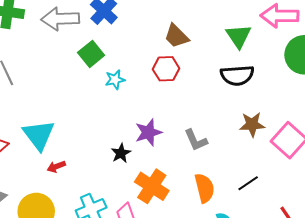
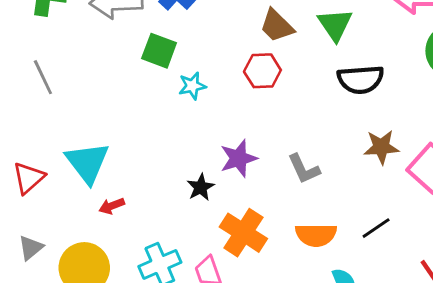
green triangle: (239, 36) -> (335, 25), moved
green square: (91, 54) -> (159, 51), turned -30
orange semicircle: (205, 188) -> (316, 235), turned 104

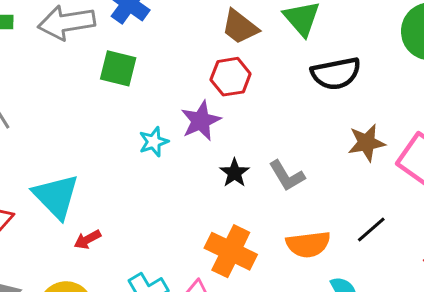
cyan star: (192, 86) -> (154, 142), moved
purple star: (239, 158) -> (201, 121), moved
black star: (201, 187) -> (235, 173), moved

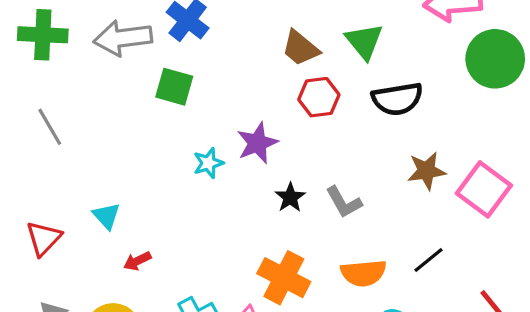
red hexagon: (231, 77) -> (319, 97), moved
cyan triangle: (56, 196) -> (107, 216), size x0.6

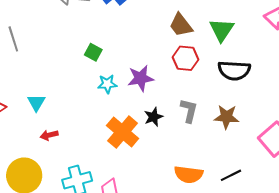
green square: (174, 87) -> (93, 52), moved, size x0.7
brown star: (426, 171) -> (226, 117), moved
gray L-shape: (344, 202) -> (189, 111), moved, turned -150
orange cross: (284, 278) -> (123, 132), moved

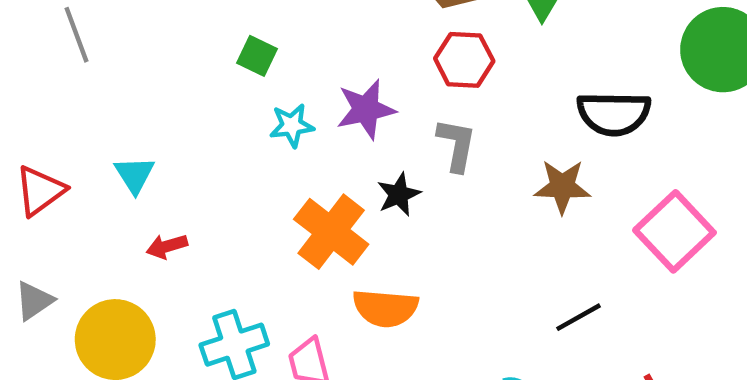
black semicircle: (234, 70) -> (614, 114), moved
gray L-shape: (189, 111) -> (457, 145), moved
orange semicircle: (189, 174) -> (385, 308), moved

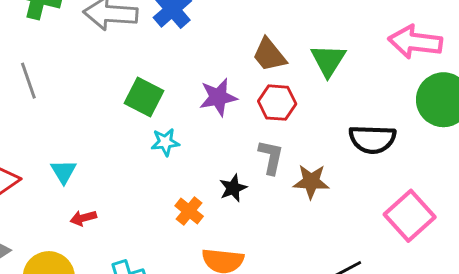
green square: (257, 56) -> (144, 97), size x1.5
purple star: (366, 109) -> (218, 97), moved
brown star: (562, 187) -> (311, 182), moved
orange cross: (331, 232) -> (189, 211), size x0.6

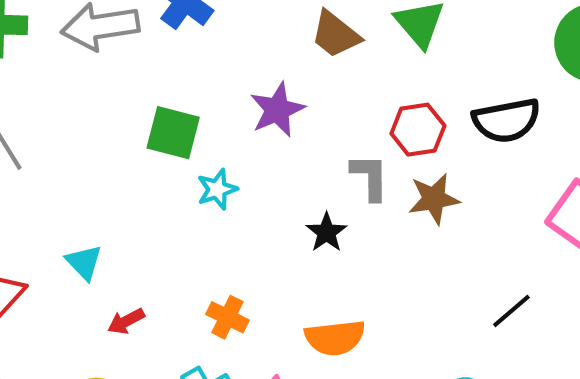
red hexagon: (277, 103) -> (418, 130), moved
orange cross: (189, 211) -> (227, 317), moved

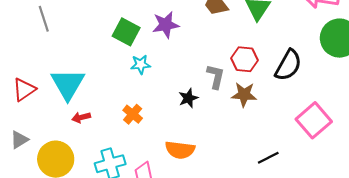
purple star: (277, 110) -> (166, 25), moved
black semicircle: (506, 120) -> (288, 65), turned -64
cyan triangle: (84, 262) -> (68, 84), size x1.8
orange cross: (227, 317) -> (133, 114), moved

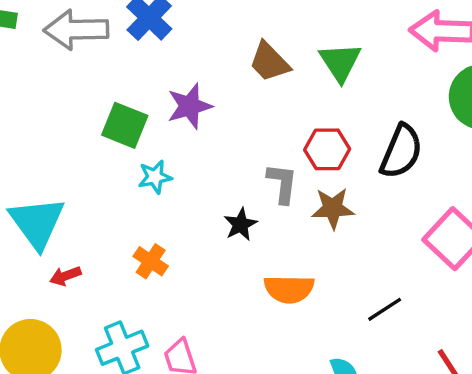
orange semicircle: (180, 150) -> (289, 289), moved

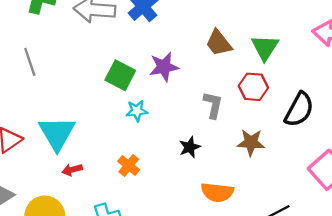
red hexagon: (327, 149) -> (253, 87), moved
gray L-shape: (282, 183) -> (213, 105), moved

